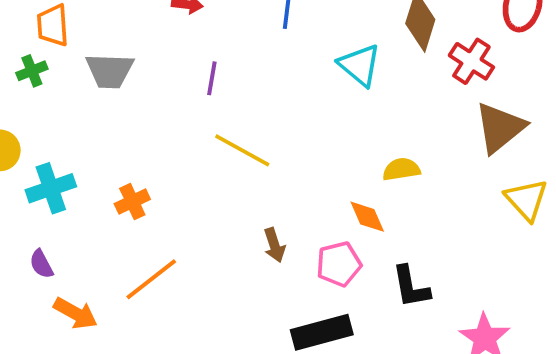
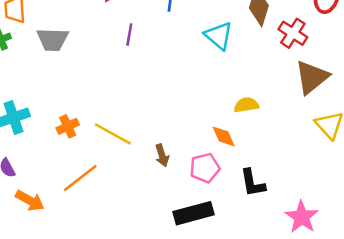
purple line: (212, 78) -> (129, 34), moved
yellow line: (242, 150) -> (113, 134), moved

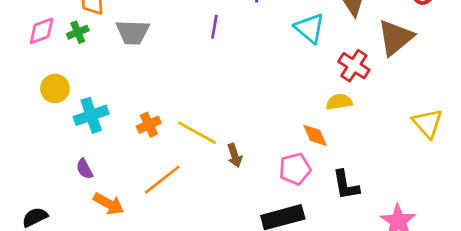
red cross: (293, 33) -> (354, 66), moved
brown triangle: (312, 77) -> (395, 38), moved
brown arrow: (162, 155) -> (235, 155), moved

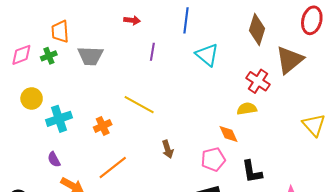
cyan triangle: (310, 28) -> (207, 55), moved
yellow line: (197, 133) -> (139, 105), moved

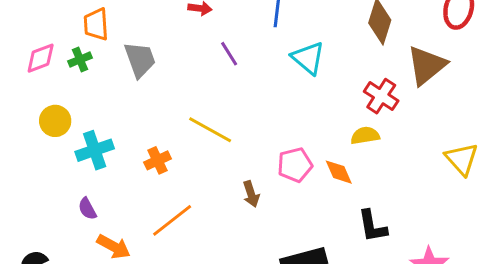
purple line: (152, 52) -> (229, 54), turned -42
gray trapezoid: (90, 56) -> (140, 60), turned -112
pink pentagon: (213, 159) -> (295, 165), moved

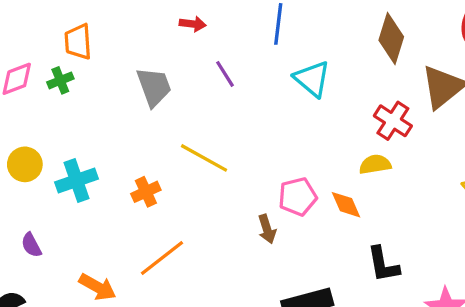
gray trapezoid: (140, 60) -> (154, 87), moved
yellow circle: (55, 121) -> (25, 164), moved
brown arrow: (251, 194) -> (267, 229), moved
purple semicircle: (87, 209) -> (31, 245), moved

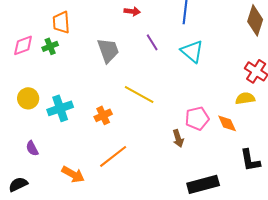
cyan triangle: (312, 79) -> (192, 51), moved

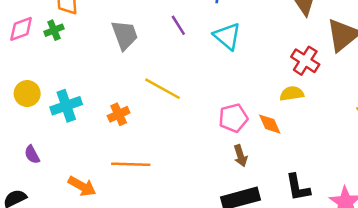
brown arrow: (178, 138) -> (241, 156), moved
orange line: (113, 156) -> (131, 164), turned 40
black L-shape: (250, 160) -> (298, 187), moved

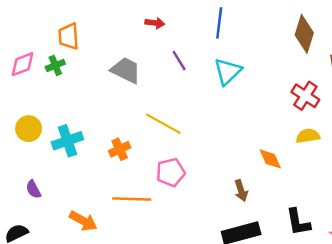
gray trapezoid: (125, 35) -> (126, 70), turned -44
cyan triangle: (227, 36) -> (228, 72), turned 36
yellow semicircle: (292, 94) -> (308, 136), moved
pink pentagon: (233, 118) -> (171, 172), moved

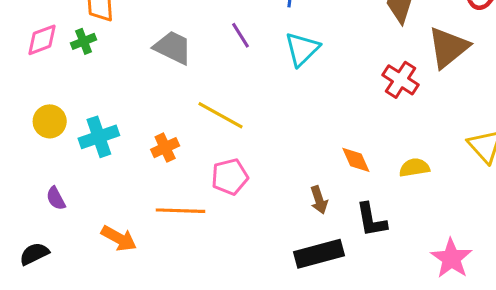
yellow semicircle: (308, 136) -> (414, 168), moved
black L-shape: (298, 222) -> (371, 220), moved

